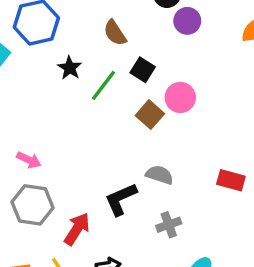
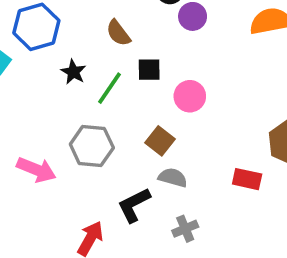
black square: (143, 70) -> (149, 70), turned -30
brown square: (150, 115) -> (160, 141), moved
pink arrow: (29, 160) -> (36, 170), size x1.5
gray hexagon: (33, 205) -> (92, 146), moved

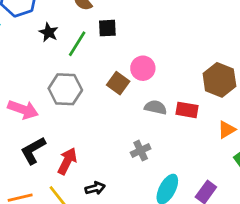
pink circle: (190, 96) -> (143, 68), moved
gray semicircle: (173, 178) -> (156, 107), moved
black L-shape: (134, 205) -> (33, 150), moved

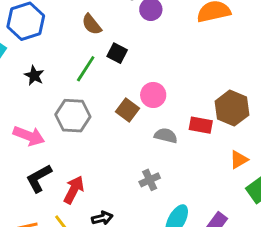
black square: (107, 28) -> (117, 53), turned 30
black star: (49, 32) -> (34, 76), moved
red rectangle: (187, 110) -> (201, 125), moved

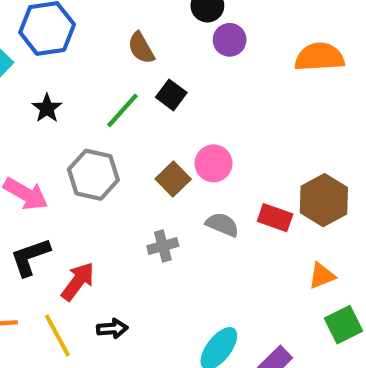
gray cross: (150, 180) -> (163, 246), moved

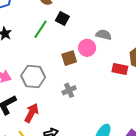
gray hexagon: (93, 175) -> (33, 76), moved
brown square: (173, 179) -> (69, 58), turned 35
gray semicircle: (222, 225) -> (104, 35), moved

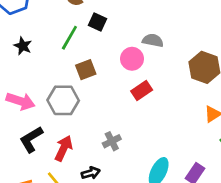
brown square: (69, 58) -> (86, 70), moved
red rectangle: (120, 69) -> (142, 90), moved, turned -42
gray cross: (69, 90) -> (112, 141), moved

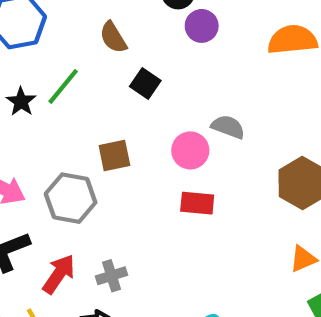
green line: (69, 38) -> (63, 86), moved
red rectangle: (142, 90) -> (197, 203), turned 30
gray cross: (112, 141) -> (111, 276), moved

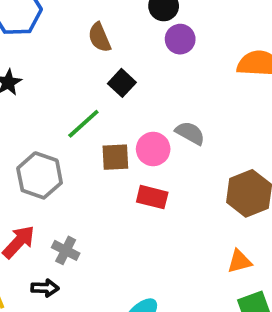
green line: (63, 86) -> (83, 124), moved
brown square: (114, 155) -> (115, 157), moved
gray cross: (111, 276) -> (66, 250), turned 36

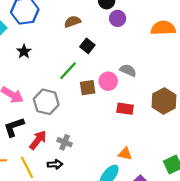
brown semicircle: (99, 37) -> (72, 22), turned 98
red rectangle: (152, 197) -> (125, 109), moved
orange triangle: (239, 261) -> (125, 154), moved, turned 32

